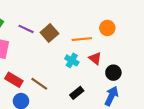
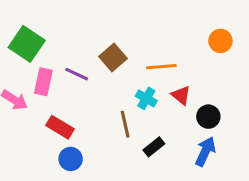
orange circle: (107, 28) -> (220, 41), moved
purple line: (26, 29) -> (77, 74), moved
brown line: (39, 84) -> (125, 124), moved, turned 42

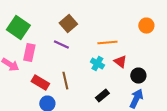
brown square: (113, 58) -> (68, 24), moved
purple line: (77, 74) -> (61, 45), moved
brown line: (125, 124) -> (65, 81), moved

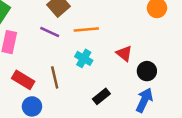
orange line: (107, 43) -> (86, 29), moved
cyan cross: (97, 64) -> (84, 58), moved

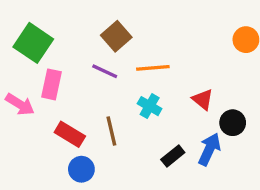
blue arrow: (144, 100) -> (209, 149), moved

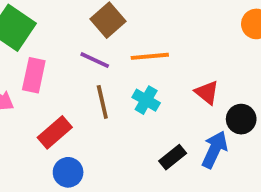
brown line: (111, 131) -> (102, 102), moved
red rectangle: (70, 134) -> (55, 132), turned -72

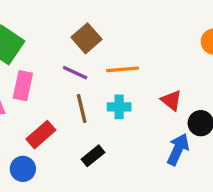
cyan cross: (146, 100) -> (119, 107), turned -30
black rectangle: (173, 157) -> (93, 156), moved
blue circle: (68, 172) -> (23, 169), moved

